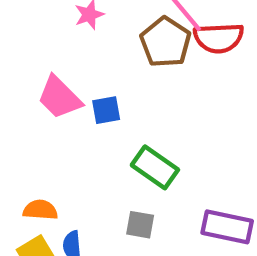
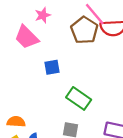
pink trapezoid: (59, 97) -> (27, 37), moved

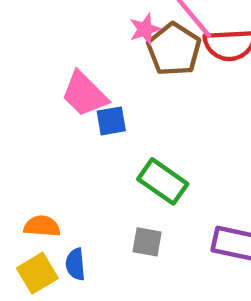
pink star: (43, 15) -> (145, 29), moved
pink trapezoid: (27, 37) -> (84, 94), moved

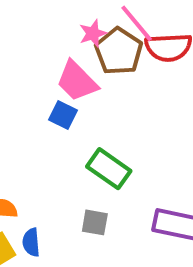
pink trapezoid: (84, 94) -> (77, 81), moved
blue square: (111, 121) -> (63, 115), turned 36

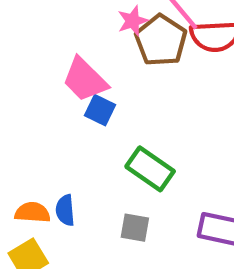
pink trapezoid: (77, 81) -> (85, 80), moved
blue semicircle: (31, 242) -> (65, 210), moved

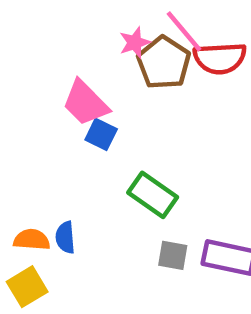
gray square: (135, 228) -> (173, 255), moved

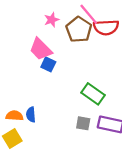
pink star: (135, 43) -> (52, 20), moved
green rectangle: (153, 195) -> (93, 94), moved

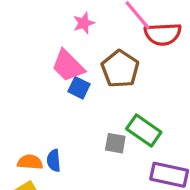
brown pentagon: (79, 30) -> (120, 69), moved
gray square: (83, 123) -> (115, 143), moved

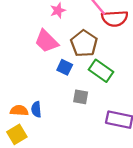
blue square: (79, 88) -> (65, 67), moved
green rectangle: (144, 131) -> (101, 71), moved

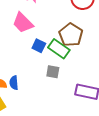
brown pentagon: (84, 43) -> (71, 35), moved
green rectangle: (101, 71) -> (59, 49), moved

